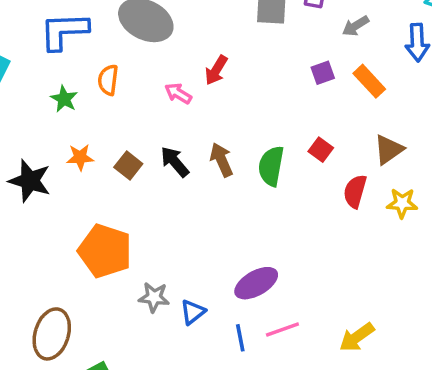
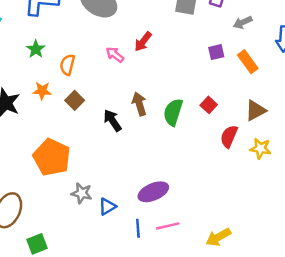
orange semicircle: (108, 80) -> (67, 65), moved
black arrow: (175, 162) -> (112, 120), moved

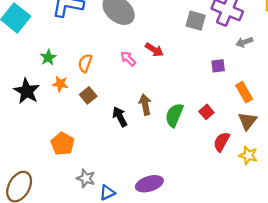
red arrow: (143, 42) -> (154, 50), turned -102
green star: (36, 49) -> (48, 57), moved
orange rectangle: (248, 62) -> (244, 92), moved
brown triangle: (255, 110) -> (247, 121), turned -30
orange pentagon: (52, 157) -> (63, 144), size x0.7

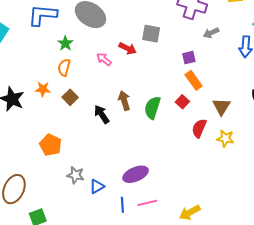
gray square: (196, 21) -> (151, 34), moved
green star: (48, 57) -> (65, 43), moved
orange rectangle: (244, 92) -> (194, 80), moved

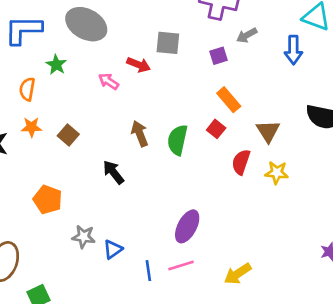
purple square: (189, 58) -> (218, 56), moved
orange semicircle: (64, 67) -> (27, 89), moved
black arrow: (102, 114) -> (113, 172), moved
purple ellipse: (136, 174) -> (187, 226), moved, turned -35

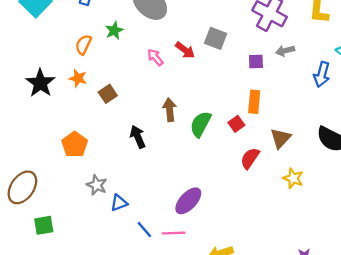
orange rectangle: (229, 100) -> (254, 102), turned 30
yellow star: (277, 173) -> (293, 178), moved
blue line: (148, 271) -> (144, 230), turned -48

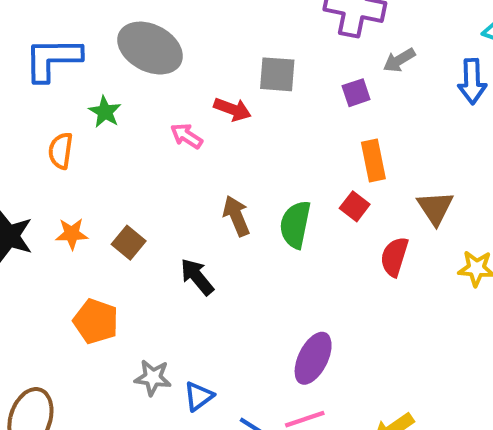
orange star: (78, 78) -> (72, 234), moved
brown square: (108, 94) -> (129, 243), moved

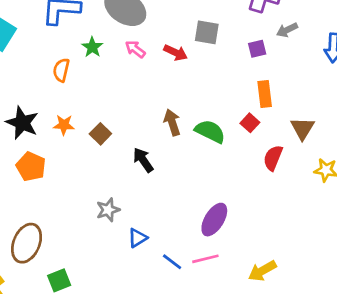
pink arrow: (187, 136) -> (135, 49), moved
green semicircle: (295, 225) -> (210, 131), turned 100
orange pentagon: (96, 321) -> (31, 167), moved
gray star: (153, 378) -> (108, 210), moved, turned -30

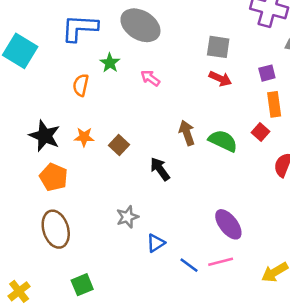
pink arrow: (135, 49) -> (150, 78), moved
purple square: (257, 49) -> (267, 73), moved
red arrow: (176, 53) -> (220, 79), moved
purple ellipse: (214, 220) -> (228, 224), turned -68
brown ellipse: (27, 243) -> (56, 229), moved, turned -39

